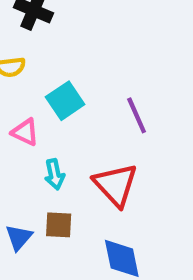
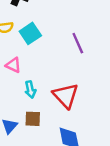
cyan square: (65, 101) -> (30, 33), moved
purple line: (137, 115) -> (78, 43), moved

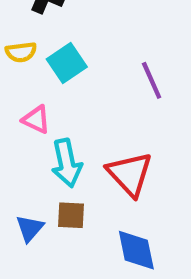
cyan arrow: (30, 90) -> (67, 163), size x1.5

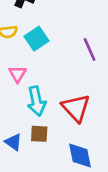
pink triangle: (36, 120) -> (17, 74), turned 36
blue triangle: (30, 228) -> (13, 142), turned -36

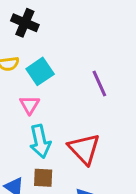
pink triangle: (17, 74) -> (29, 105), moved

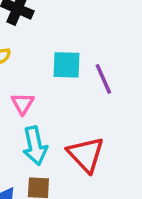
cyan square: (40, 71) -> (67, 65), moved, turned 36

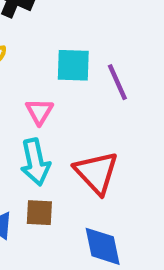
pink triangle: (23, 104) -> (39, 112), moved

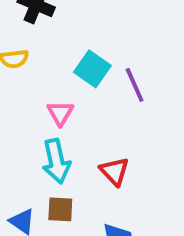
cyan square: (73, 65) -> (92, 69), turned 33
red triangle: (96, 173) -> (114, 171), size x0.7

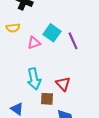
pink triangle: (60, 113) -> (34, 43), moved, turned 40
brown square: (60, 209) -> (47, 99), moved

